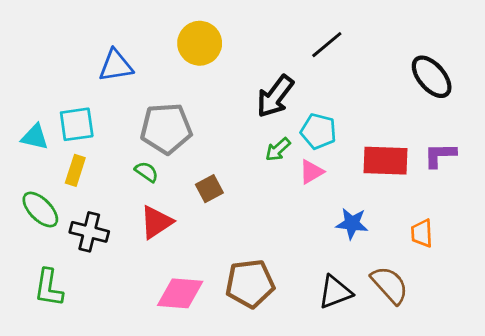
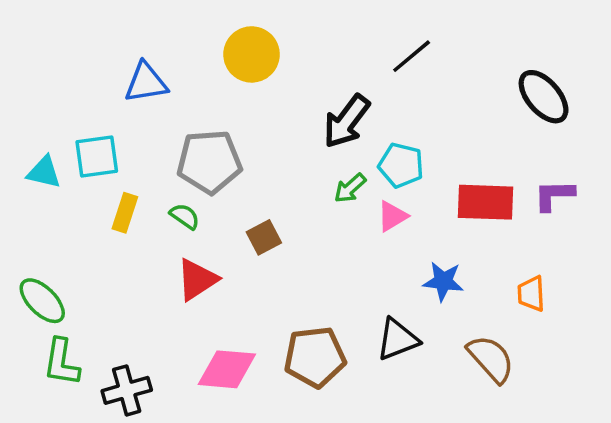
yellow rectangle: (75, 170) -> (125, 213), moved
green ellipse: (40, 210) -> (42, 301), moved
black cross: (89, 232) -> (127, 390), moved, turned -30
black triangle: (335, 292) -> (398, 339), moved

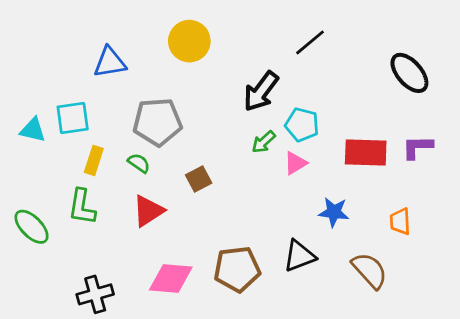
green L-shape: (62, 362) -> (82, 207), moved

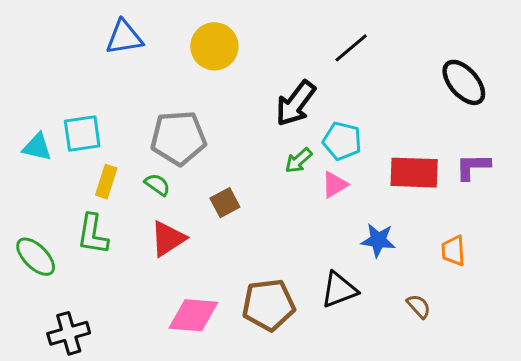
blue triangle: (110, 62) -> (124, 37), moved
brown semicircle: (370, 270) -> (419, 306), size x0.6
black cross: (95, 294) -> (69, 333), moved

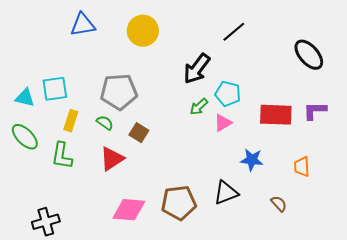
brown square: (225, 203) -> (139, 133), moved, turned -30
green ellipse: (36, 257) -> (25, 137), moved

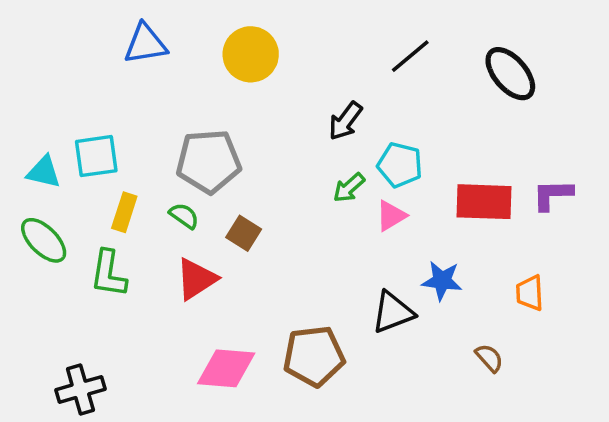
black ellipse: (309, 55) -> (510, 74), moved
black arrow: (197, 69) -> (345, 121), size x0.7
black triangle: (226, 193) -> (393, 312), moved

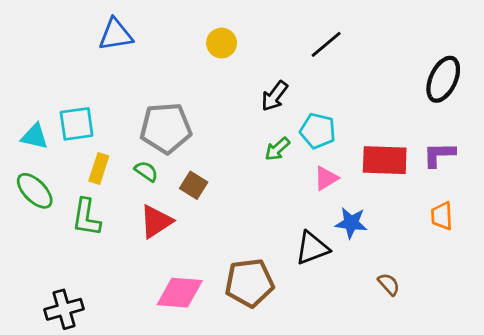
yellow circle: (251, 54) -> (222, 43), moved, size x0.7
black ellipse: (510, 74) -> (443, 79), moved, turned 66
pink triangle: (391, 216) -> (326, 178), moved
orange trapezoid: (530, 293) -> (442, 216), moved

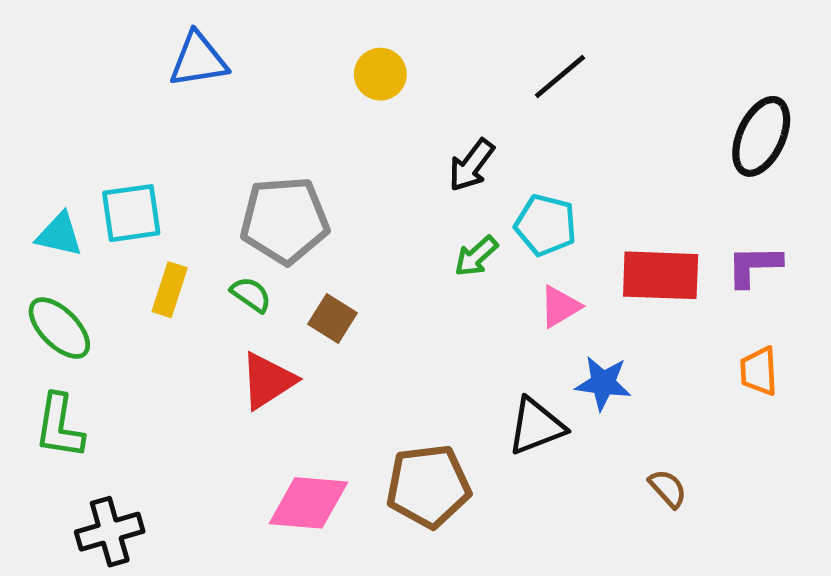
green L-shape: (86, 217) -> (59, 426), moved

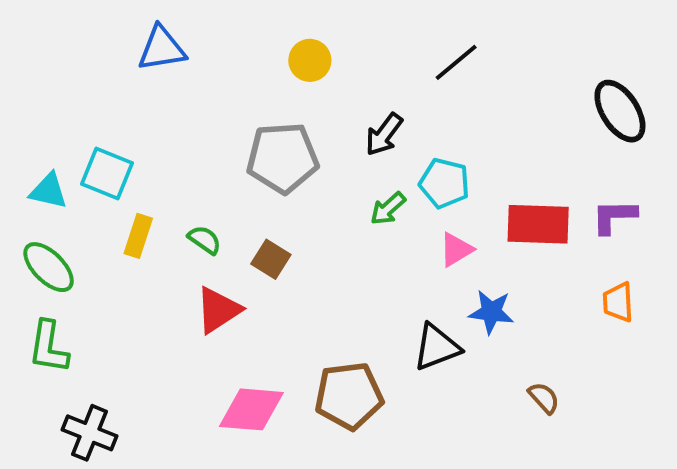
black ellipse: (761, 136) -> (620, 111), turned -58
cyan square: (131, 213) -> (107, 173), turned 30
gray pentagon: (285, 220) -> (283, 158), moved
black cross: (110, 532) -> (89, 433), turned 38

